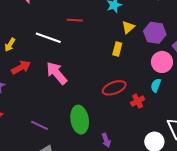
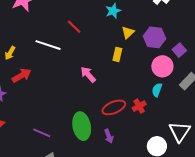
red line: (75, 20) -> (74, 27), turned 42
pink arrow: (57, 73) -> (88, 74), moved, size x0.7
red ellipse: (114, 88) -> (114, 107), moved
purple arrow: (106, 140) -> (109, 136), moved

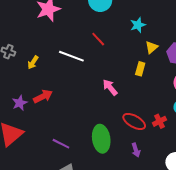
red arrow: (22, 75) -> (43, 96), moved
red ellipse: (114, 107) -> (134, 121), turned 50
purple arrow: (109, 136) -> (136, 150), moved

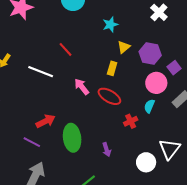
red line: (98, 39) -> (66, 49), moved
white line: (71, 56) -> (41, 72), moved
red arrow: (43, 96) -> (45, 121), moved
red ellipse: (134, 121) -> (109, 96), moved

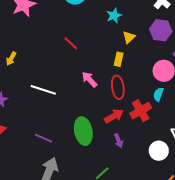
purple hexagon: (150, 53) -> (161, 30), moved
white line: (41, 72) -> (43, 90), moved
red ellipse: (109, 96) -> (118, 87), turned 55
red arrow: (45, 121) -> (114, 116), moved
red cross: (131, 121) -> (141, 111), size x1.5

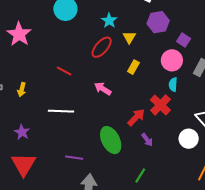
red line: (71, 43) -> (64, 71), moved
yellow rectangle: (119, 59) -> (133, 67), moved, turned 32
red ellipse: (118, 87) -> (102, 47), moved, turned 65

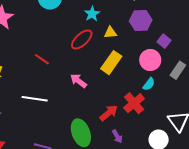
yellow triangle: (129, 37) -> (110, 33), turned 48
yellow rectangle: (133, 67) -> (111, 63), size x1.6
cyan semicircle: (173, 84) -> (149, 84), turned -152

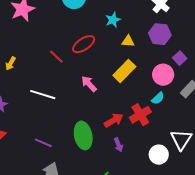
red ellipse: (82, 39) -> (84, 44), moved

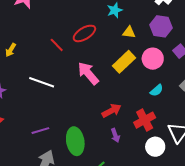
pink circle: (163, 75) -> (153, 59), moved
pink arrow: (89, 84) -> (88, 73), size x1.4
red cross: (140, 115) -> (145, 120), moved
green ellipse: (83, 135) -> (75, 141), moved
purple line: (43, 143) -> (40, 131), turned -42

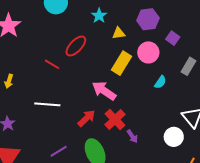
pink arrow: (88, 73) -> (104, 91), moved
red arrow: (112, 111) -> (87, 118), moved
red cross: (145, 120) -> (115, 119), moved

